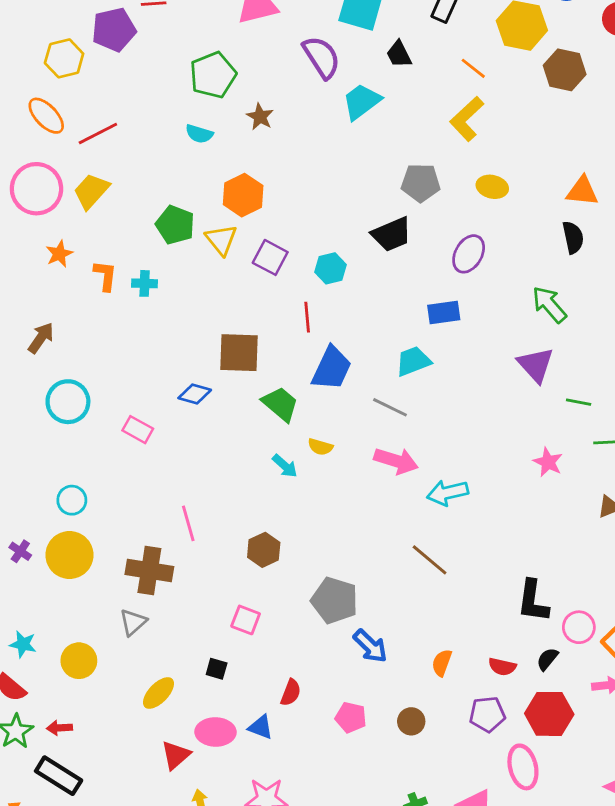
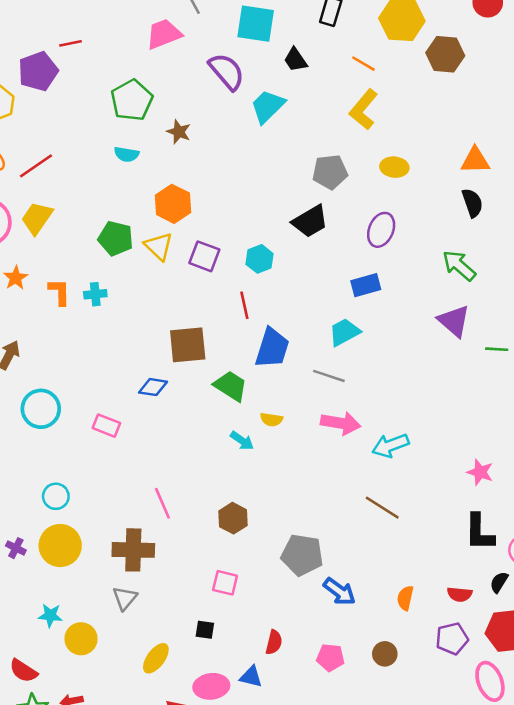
pink star: (548, 462) -> (480, 472), moved
cyan star: (23, 644) -> (50, 615), moved

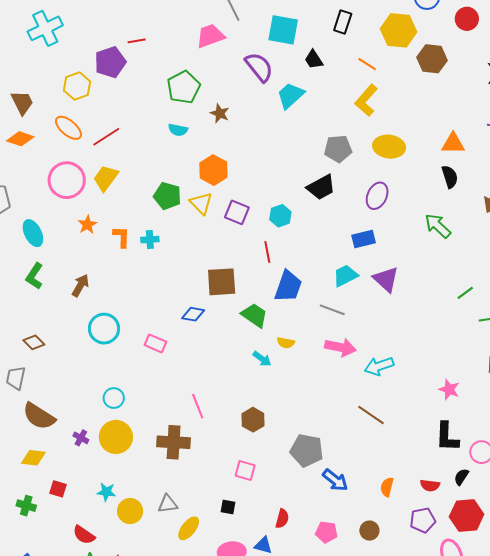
yellow ellipse: (394, 167) -> (389, 147), size x1.4
purple triangle: (454, 321) -> (386, 279), moved
green line: (497, 349) -> (465, 293), turned -42
gray triangle: (125, 598) -> (168, 504), moved, turned 40

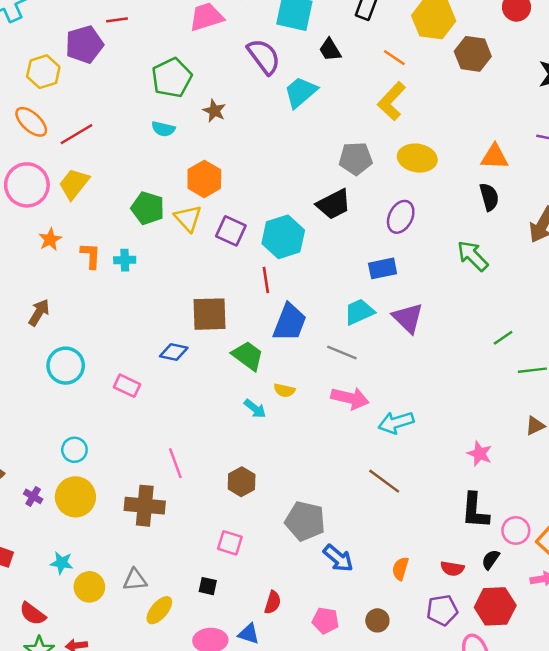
cyan hexagon: (280, 216) -> (283, 237), size x1.6

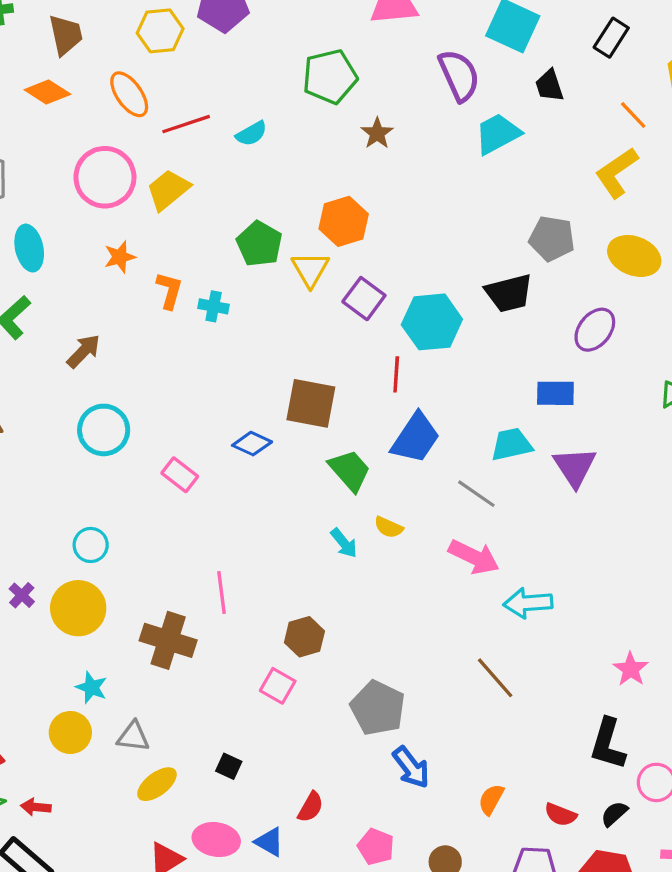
cyan semicircle: (163, 129) -> (251, 134), moved, turned -55
pink square: (230, 543) -> (278, 686), moved
cyan star: (62, 563) -> (91, 688), moved

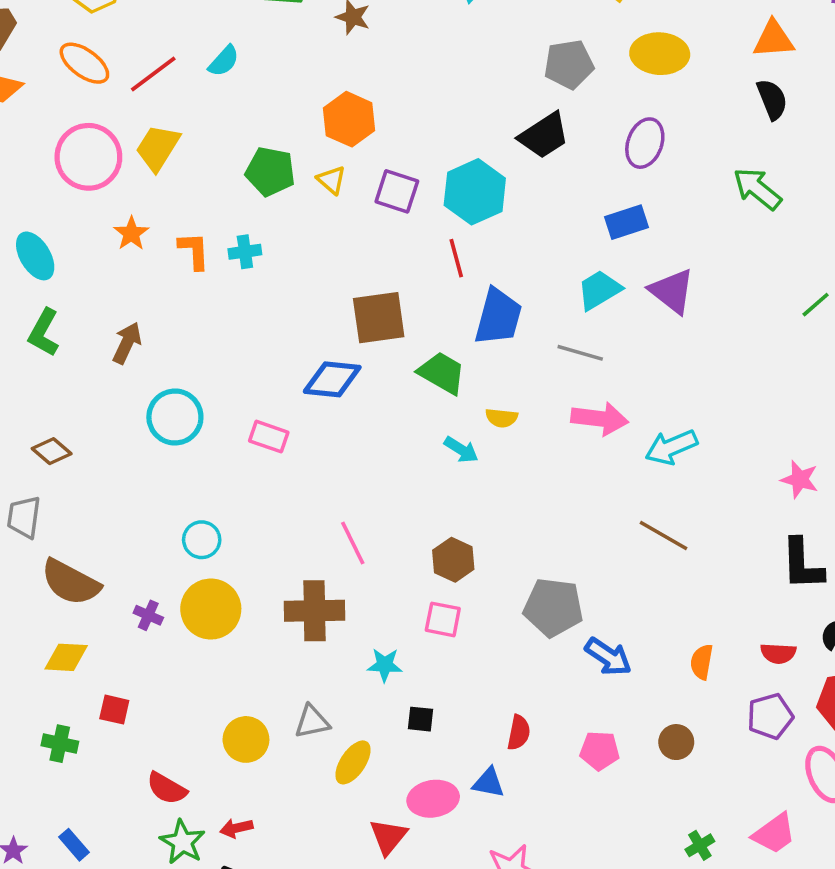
yellow triangle: (310, 269) -> (331, 180), size x0.7
blue diamond: (252, 444) -> (332, 379), size x1.4
cyan star: (91, 688) -> (385, 665), moved

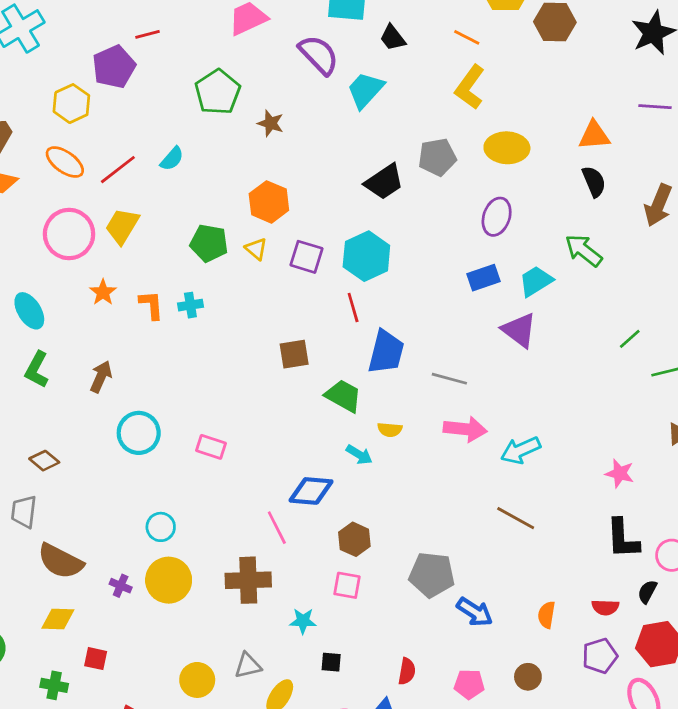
black trapezoid: (544, 135) -> (384, 182), moved
cyan trapezoid: (599, 290) -> (536, 281), moved
brown square: (379, 318) -> (294, 354), size x0.7
blue diamond: (332, 379) -> (311, 491), moved

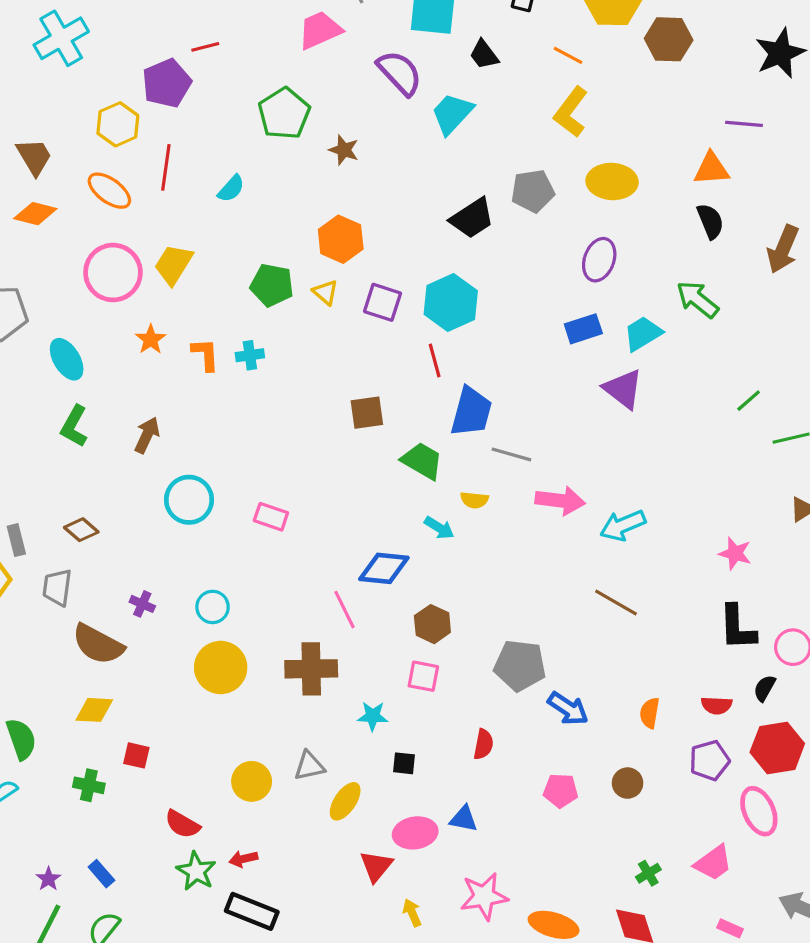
purple line: (655, 107) -> (744, 124), moved
red line: (118, 170) -> (166, 167), moved, turned -45
gray line: (449, 379) -> (511, 454), moved
purple cross: (121, 586) -> (142, 604), moved
red semicircle: (407, 671) -> (483, 744), moved

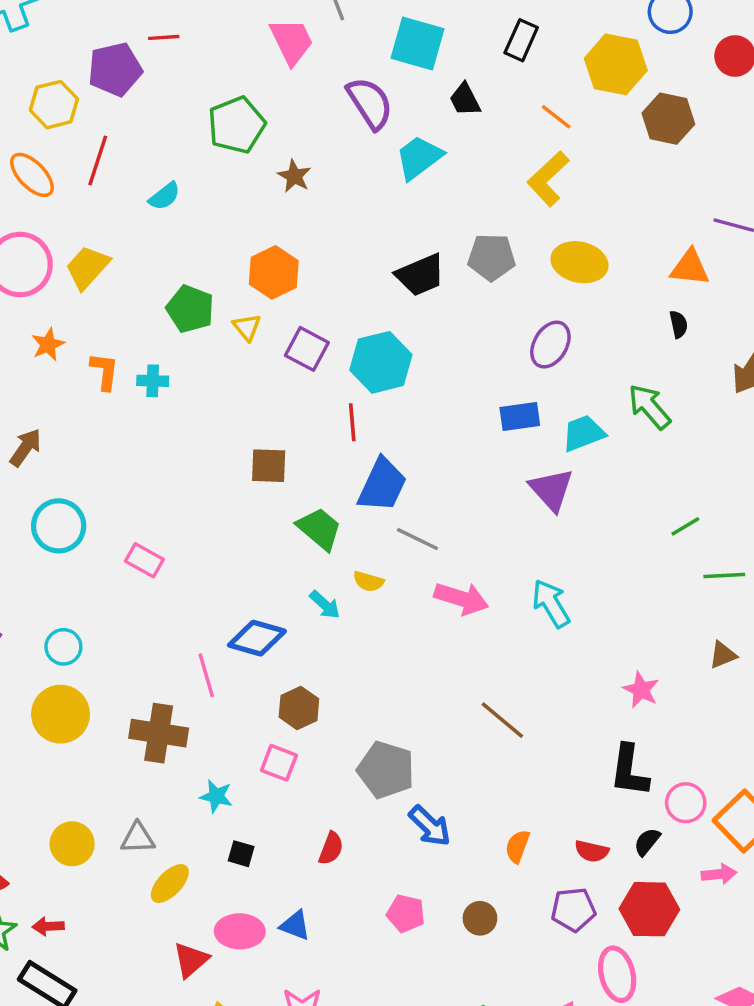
pink trapezoid: (320, 30) -> (292, 41), turned 78
black semicircle: (710, 221) -> (679, 324), size x0.7
cyan arrow: (623, 525) -> (551, 604), moved, turned 72

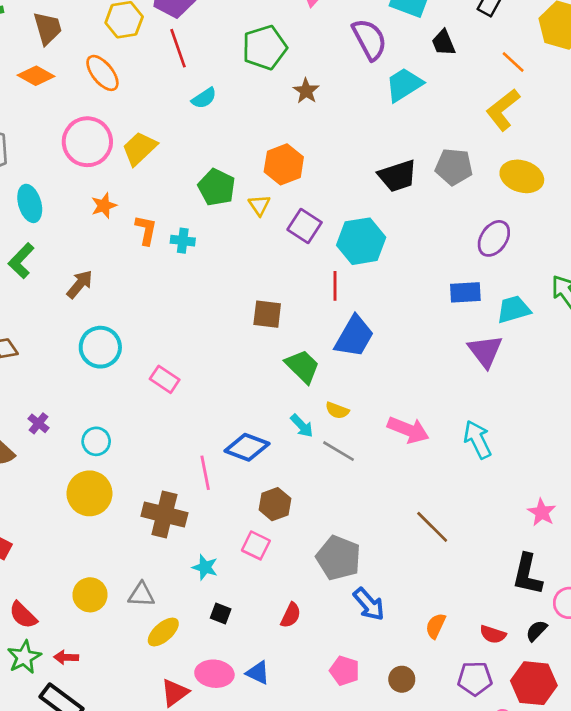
red line: (98, 161) -> (178, 48), moved, turned -42
gray line: (418, 539) -> (338, 451), moved

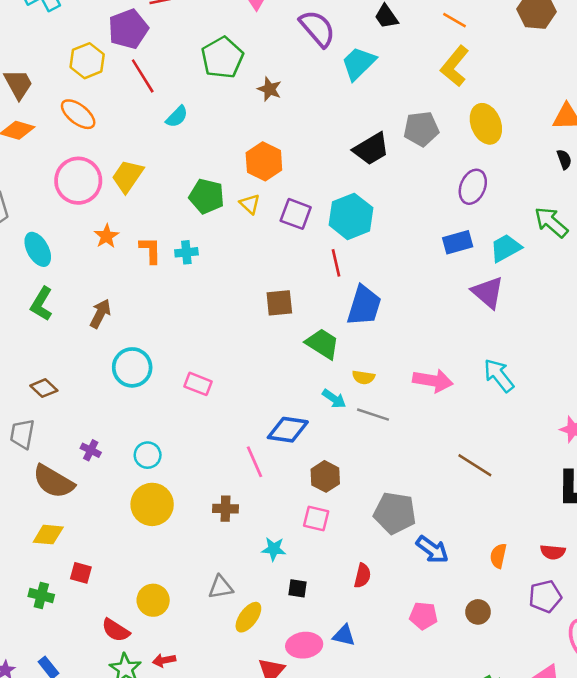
yellow ellipse: (522, 176) -> (486, 124), turned 63
brown cross: (164, 515) -> (225, 509), size x0.6
yellow circle: (90, 595) -> (153, 600), moved

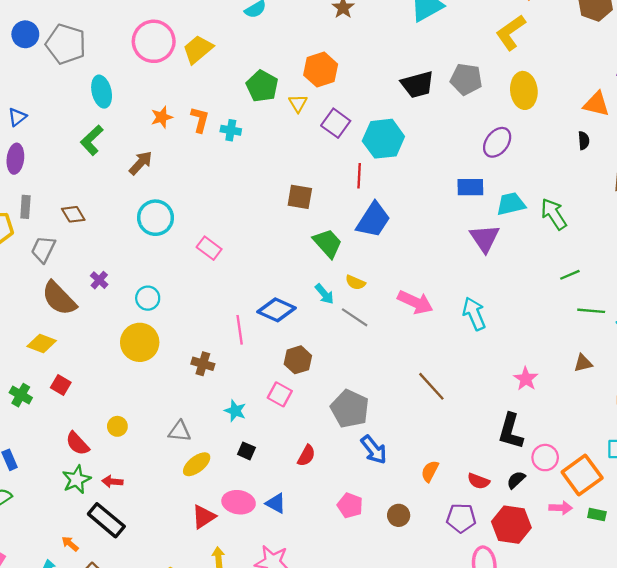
green arrow: (551, 222) -> (554, 214), moved
orange star: (107, 236) -> (162, 117), moved
yellow circle: (153, 600) -> (117, 426), size x0.7

